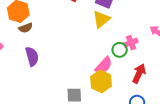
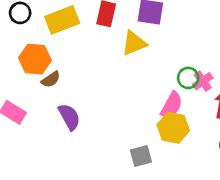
yellow triangle: (101, 19) -> (134, 43), moved, turned 30
pink cross: (131, 43) -> (203, 81), moved

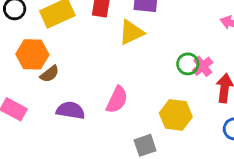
pink semicircle: (172, 105) -> (117, 100), moved
purple semicircle: (69, 117) -> (70, 110), turned -48

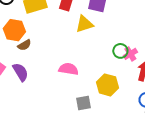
pink semicircle: (117, 100) -> (68, 69), turned -114
purple semicircle: (70, 110) -> (20, 72), moved, turned 42

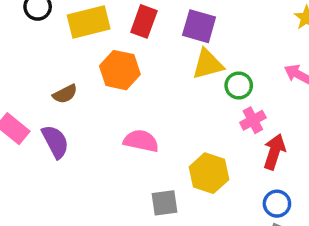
yellow triangle: (84, 24) -> (208, 64), moved
orange hexagon: (14, 30) -> (120, 70), moved
green circle: (120, 51) -> (239, 85), moved

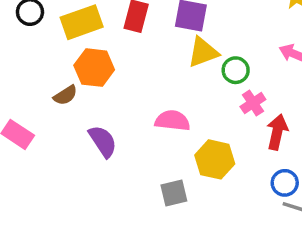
orange hexagon: (120, 70) -> (94, 68), moved
pink semicircle: (141, 141) -> (172, 121), moved
purple semicircle: (55, 142) -> (103, 141), moved

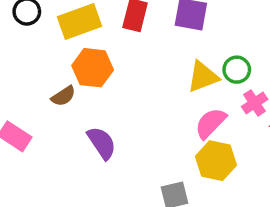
yellow triangle: (203, 52) -> (203, 77), moved
pink semicircle: (172, 121) -> (211, 123), moved, turned -52

